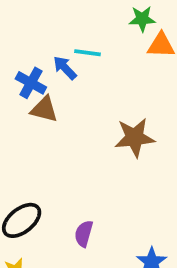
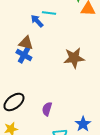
blue cross: (31, 83) -> (24, 55), moved

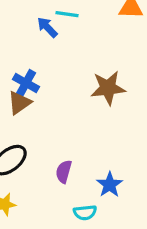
brown triangle: (26, 43) -> (19, 103), moved, turned -49
blue star: (83, 124) -> (110, 185), moved

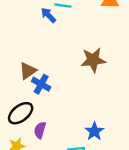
blue cross: (26, 83) -> (41, 84), moved
purple semicircle: (64, 172) -> (40, 130), moved

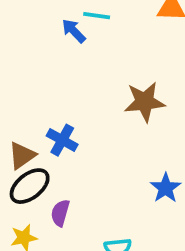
brown triangle: (28, 71) -> (22, 155), moved
blue star: (94, 131) -> (166, 188), moved

